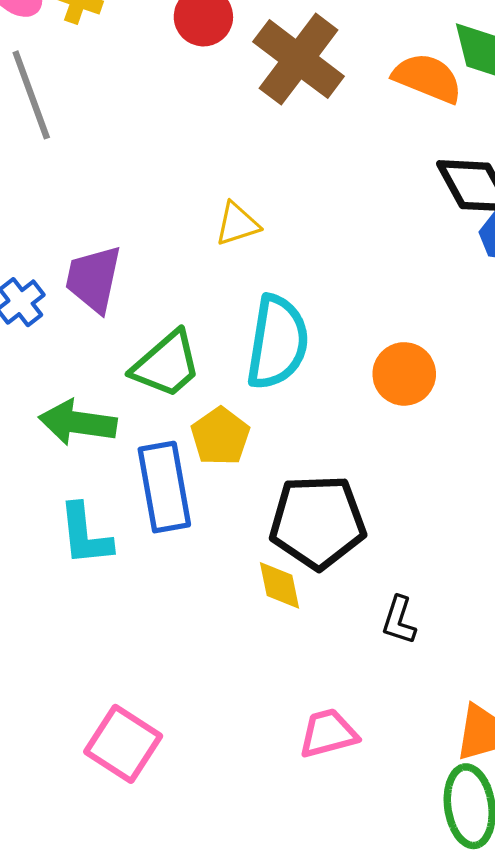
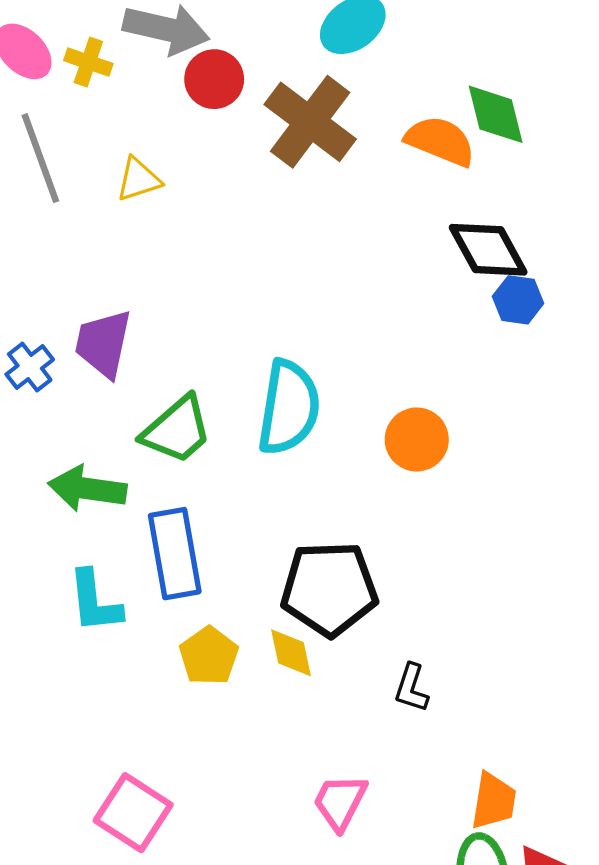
yellow triangle: (237, 224) -> (138, 179), moved
yellow pentagon: (220, 436) -> (209, 656), moved
pink trapezoid: (328, 733) -> (340, 802), turned -48

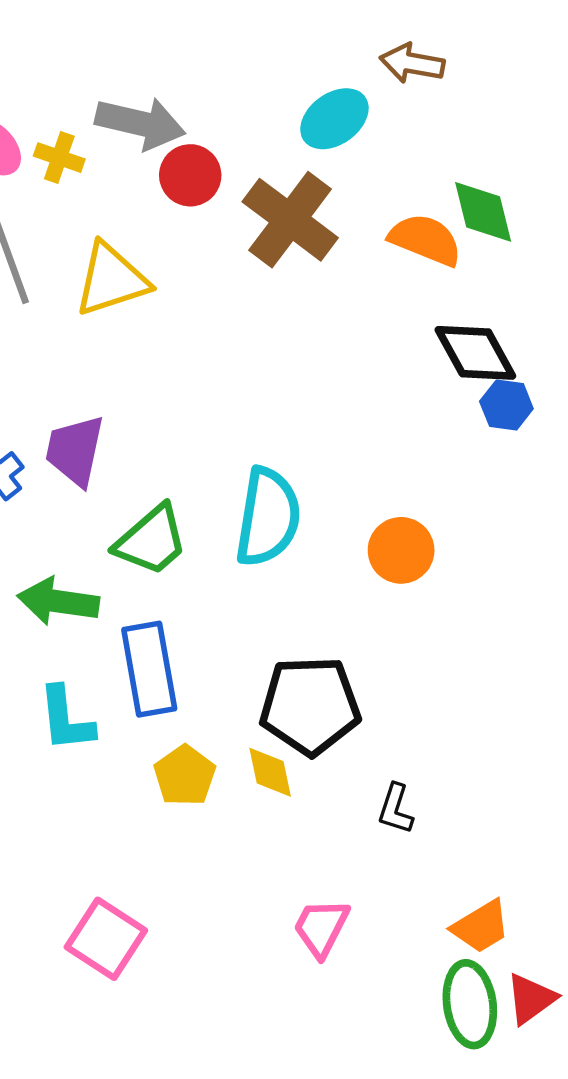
yellow triangle: (138, 179) -> (111, 280), size x1.6
orange trapezoid: (494, 801) -> (481, 927), turned 50

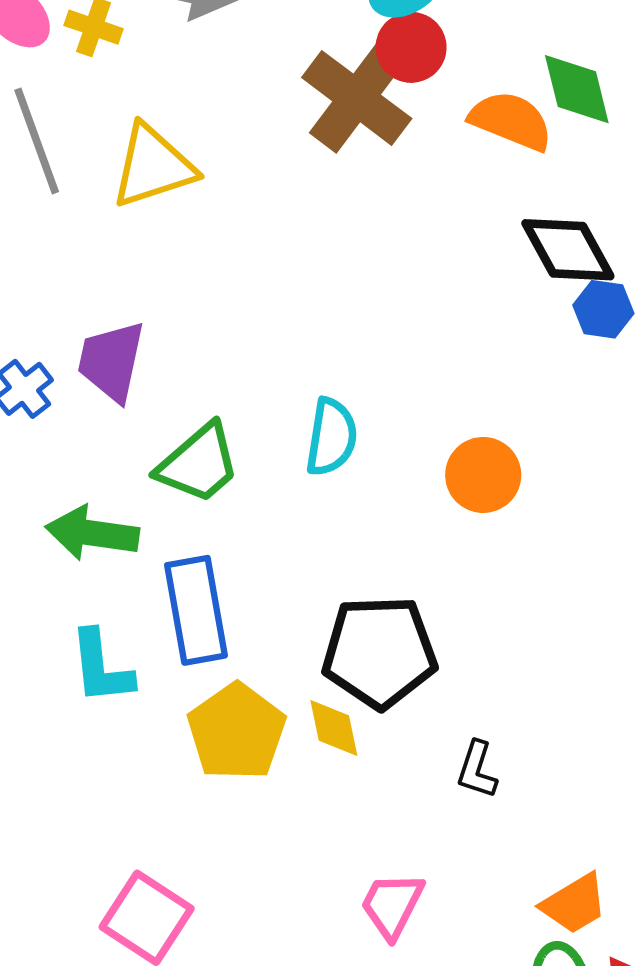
red circle: (190, 175) -> (411, 47), moved
cyan semicircle: (268, 517) -> (331, 437), size x0.7
yellow pentagon: (185, 776) -> (236, 732), size x1.4

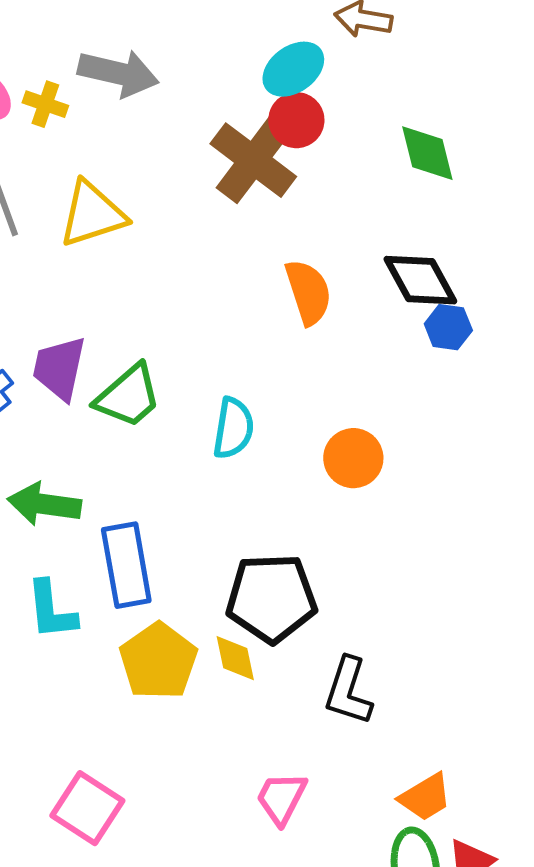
orange semicircle: (511, 121) -> (308, 292), moved, turned 50
green trapezoid: (199, 464) -> (128, 396), moved
black L-shape: (477, 770) -> (348, 691), size x1.5

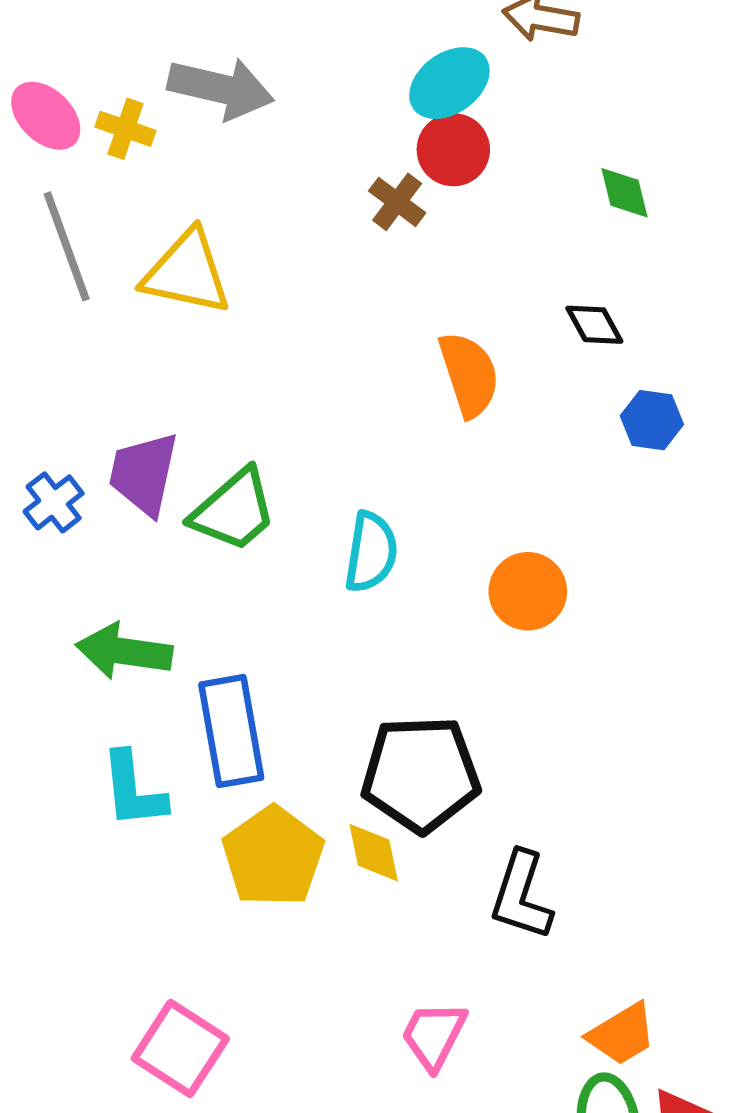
green diamond: (427, 153) -> (624, 193), size x0.7
brown cross: (253, 160) -> (397, 202), size x0.5
yellow triangle: (92, 214) -> (187, 272), turned 30
black diamond: (420, 280) -> (594, 325), moved, size x0.6

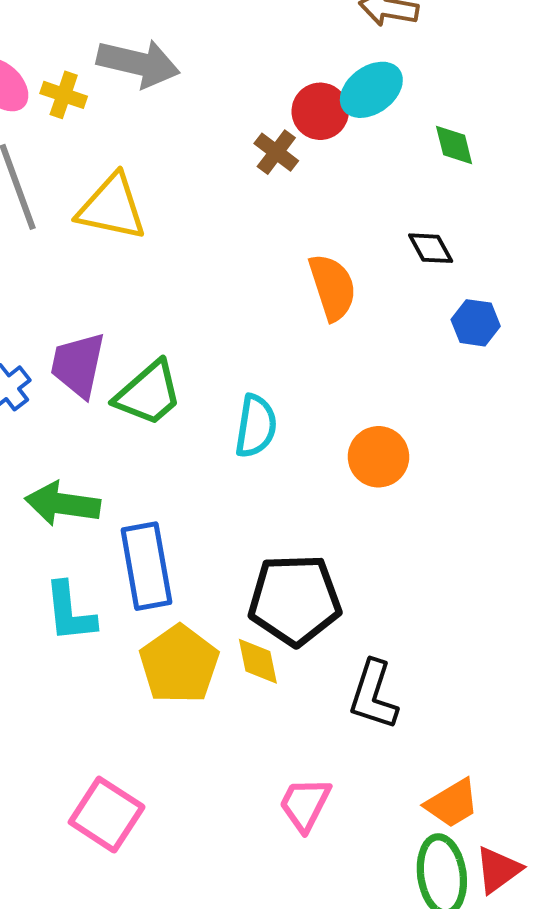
cyan ellipse: (449, 83) -> (371, 90), moved

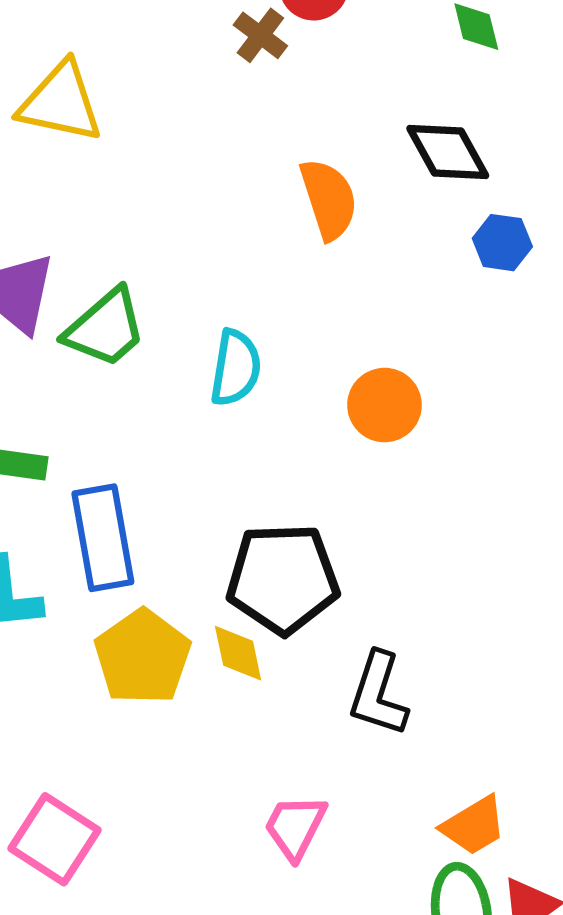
black diamond: (431, 248) -> (448, 152), size x1.5

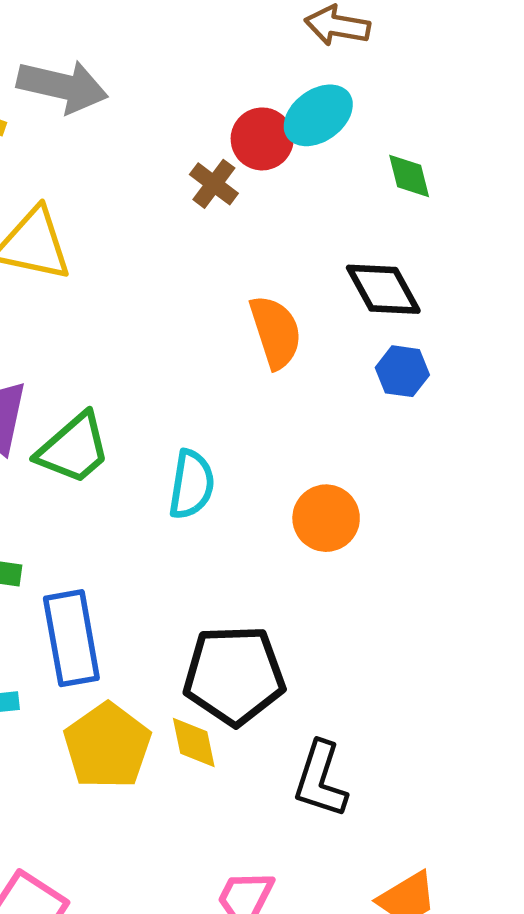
blue hexagon: (502, 243) -> (402, 371), moved

